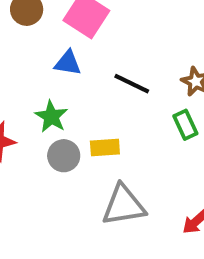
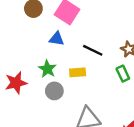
yellow rectangle: (105, 147) -> (78, 72), moved

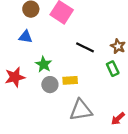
blue triangle: (57, 39) -> (26, 37), moved
yellow rectangle: (78, 72) -> (70, 80), moved

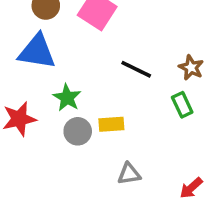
blue triangle: (26, 37) -> (37, 52), size x1.6
gray triangle: (81, 110) -> (129, 174), size x0.6

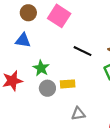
blue triangle: (37, 52) -> (23, 40), size x0.7

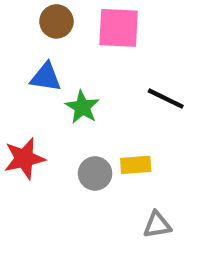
pink square: (59, 16) -> (119, 28), turned -30
green star: (41, 68) -> (82, 107), moved

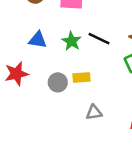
blue triangle: (46, 77) -> (38, 40), moved
green star: (82, 107) -> (72, 41), moved

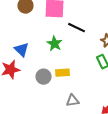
black line: (99, 39) -> (76, 28), moved
blue triangle: (38, 40) -> (22, 50), moved, turned 35

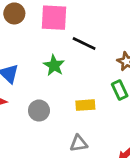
yellow rectangle: (62, 73) -> (85, 105), moved

